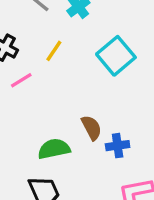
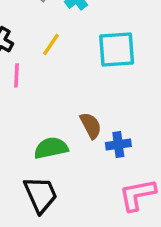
cyan square: (116, 56) -> (117, 49), turned 36
pink line: (21, 80) -> (16, 75), turned -55

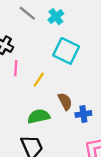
yellow line: (51, 44) -> (39, 80), moved
cyan square: (117, 49) -> (66, 51), moved, turned 30

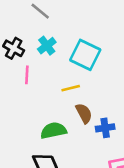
cyan cross: (56, 17) -> (47, 46), moved
yellow line: (39, 80) -> (71, 88), moved, turned 42

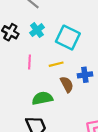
pink line: (27, 75) -> (30, 62), moved
blue cross: (105, 128) -> (85, 75), moved

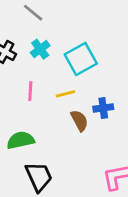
cyan square: (68, 38) -> (81, 59), turned 35
green semicircle: (42, 98) -> (21, 140), moved

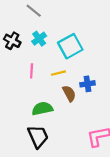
green semicircle: (21, 140) -> (42, 109), moved

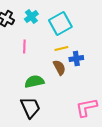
yellow line: (58, 73) -> (61, 48), moved

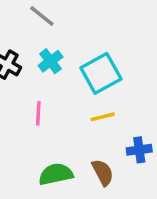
blue cross: (76, 58) -> (139, 150), moved
brown semicircle: (59, 67) -> (103, 172), moved

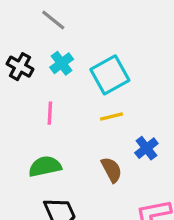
blue cross: (139, 150) -> (146, 148), turned -30
green semicircle: (56, 174) -> (45, 166), moved

